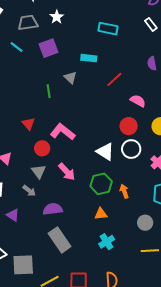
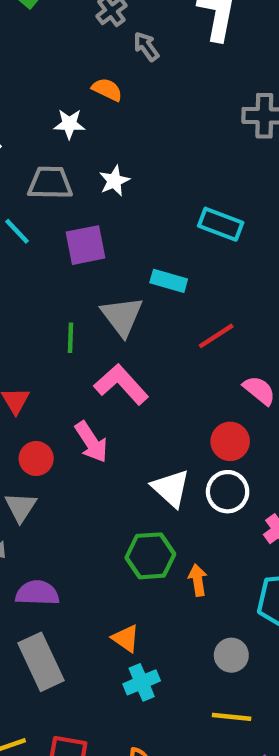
gray triangle: (70, 78) -> (122, 316), size x1.5
pink L-shape: (63, 132) -> (121, 384), moved
pink arrow: (67, 172) -> (91, 442), moved
orange triangle: (101, 214) -> (126, 638), moved, turned 32

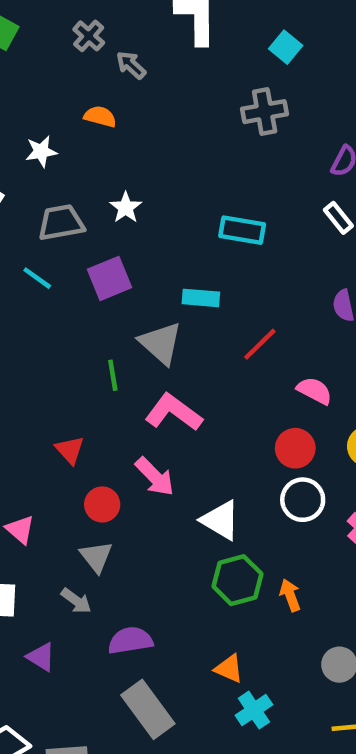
white star: (69, 124) -> (41, 151), moved
white triangle: (171, 488) -> (220, 520), moved

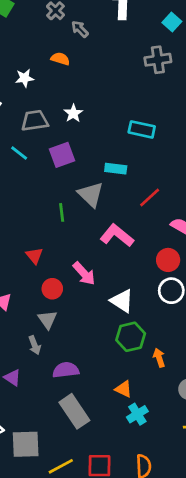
pink L-shape: (174, 412) -> (117, 235), moved
orange arrow: (290, 595) -> (159, 358), moved
gray arrow: (76, 601) -> (35, 345), turned 30

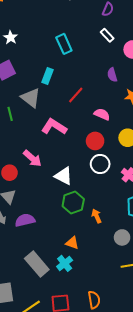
cyan rectangle: (142, 129) -> (64, 44), turned 60
cyan rectangle: (116, 169) -> (47, 76), turned -70
purple semicircle: (66, 370) -> (25, 220), moved
cyan cross: (137, 414) -> (65, 263), moved

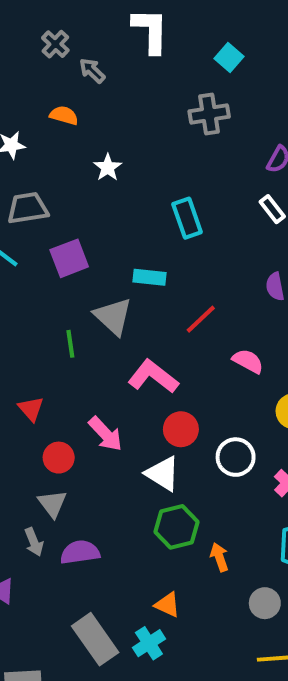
white star: (10, 37) -> (108, 167), moved
cyan rectangle: (47, 76) -> (149, 277), turned 70
red circle: (95, 141) -> (181, 429), moved

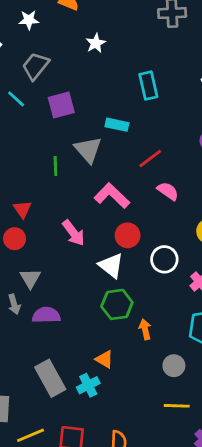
gray trapezoid: (28, 208) -> (36, 66), turned -48
pink semicircle: (248, 361) -> (168, 191), moved
red circle: (59, 458) -> (15, 239), moved

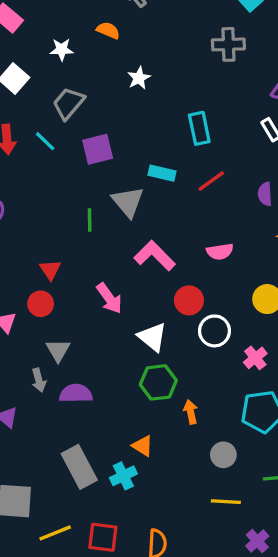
red line: (150, 158) -> (211, 181), moved
pink semicircle: (168, 191) -> (220, 252), turned 135
red circle: (128, 235) -> (189, 300), moved

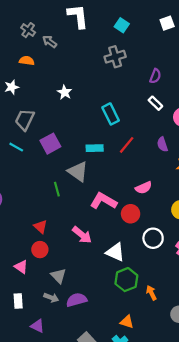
orange semicircle: (108, 30) -> (27, 61), moved
red circle: (189, 300) -> (131, 214), moved
gray arrow: (39, 380) -> (51, 298), turned -40

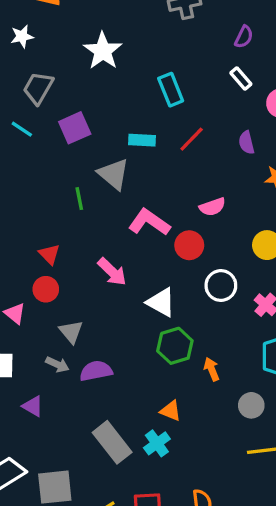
white star: (65, 92) -> (103, 51), size x1.6

